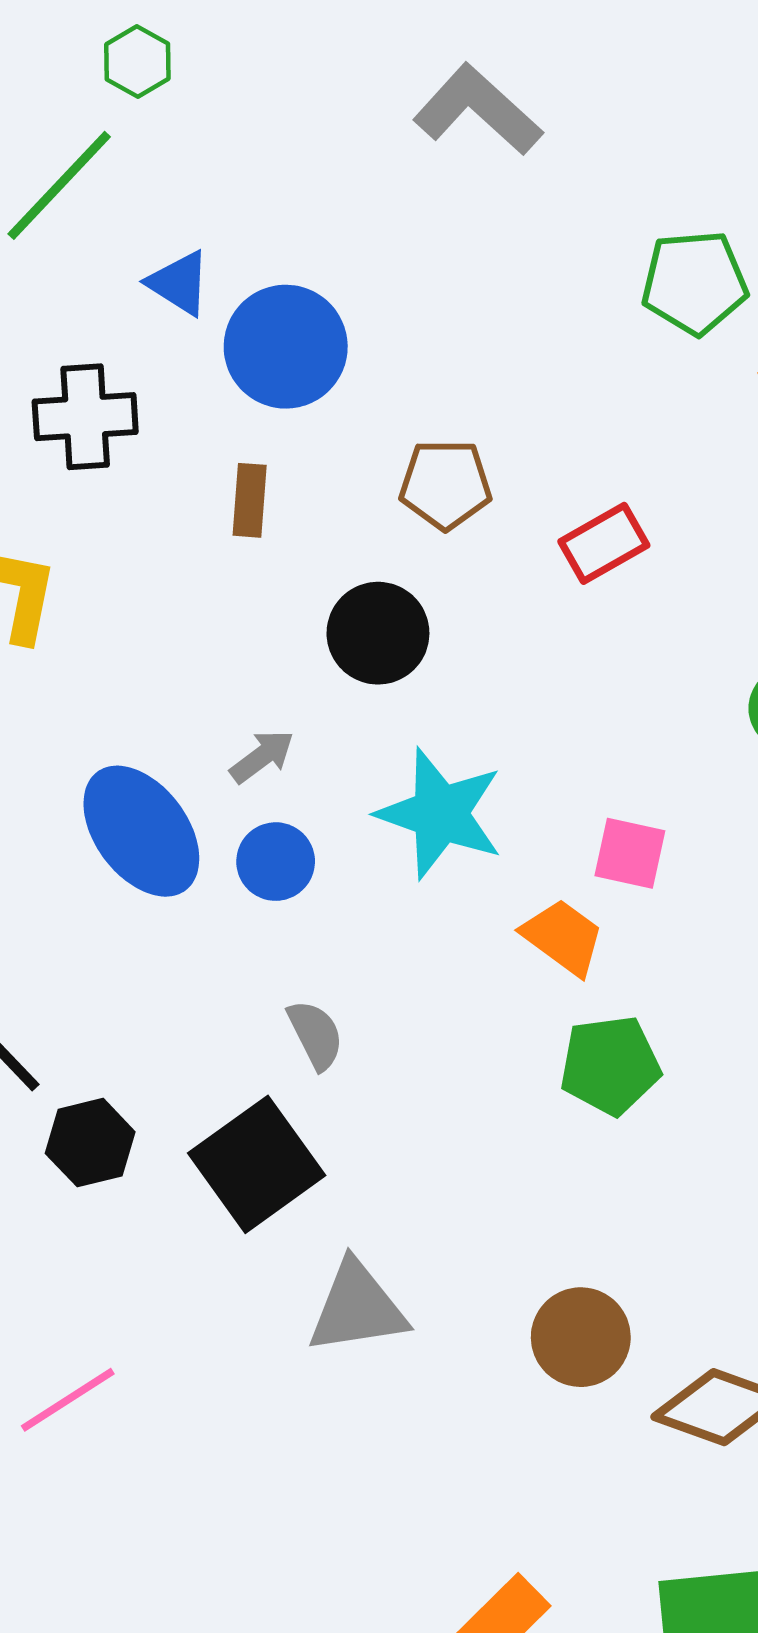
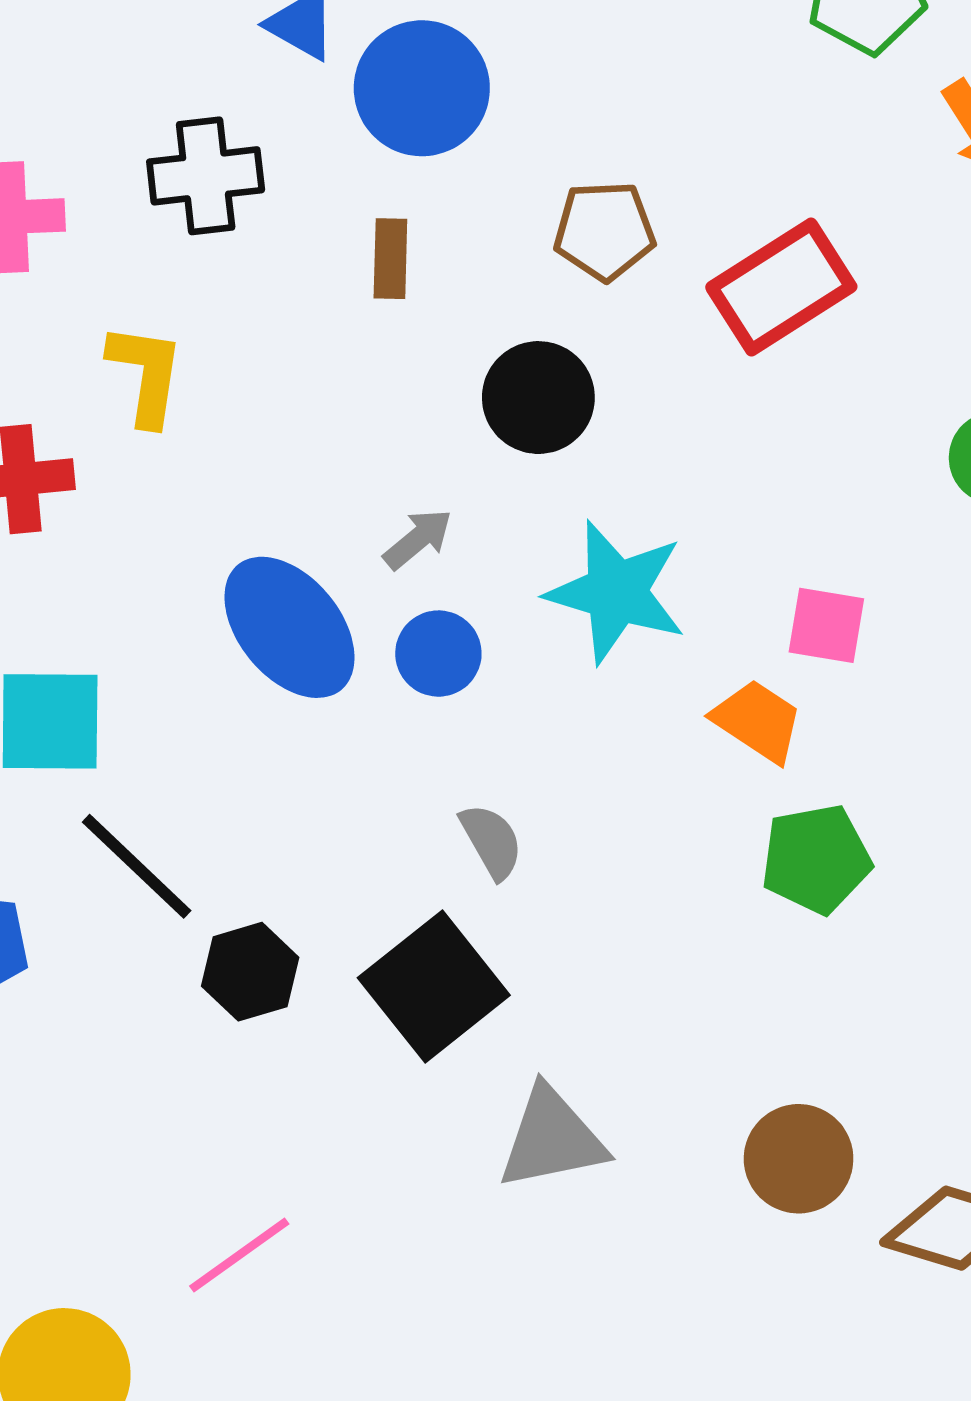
red rectangle: (604, 543) -> (781, 287), size x1.5

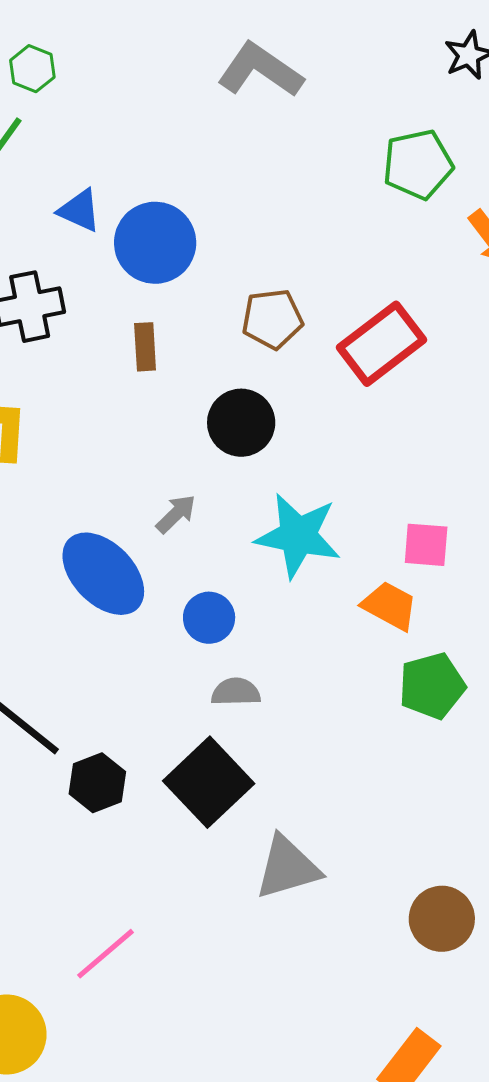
blue circle: (438, 654) -> (209, 618), moved
gray semicircle: (491, 841) -> (236, 692), turned -57
brown circle: (799, 1159) -> (442, 919), moved

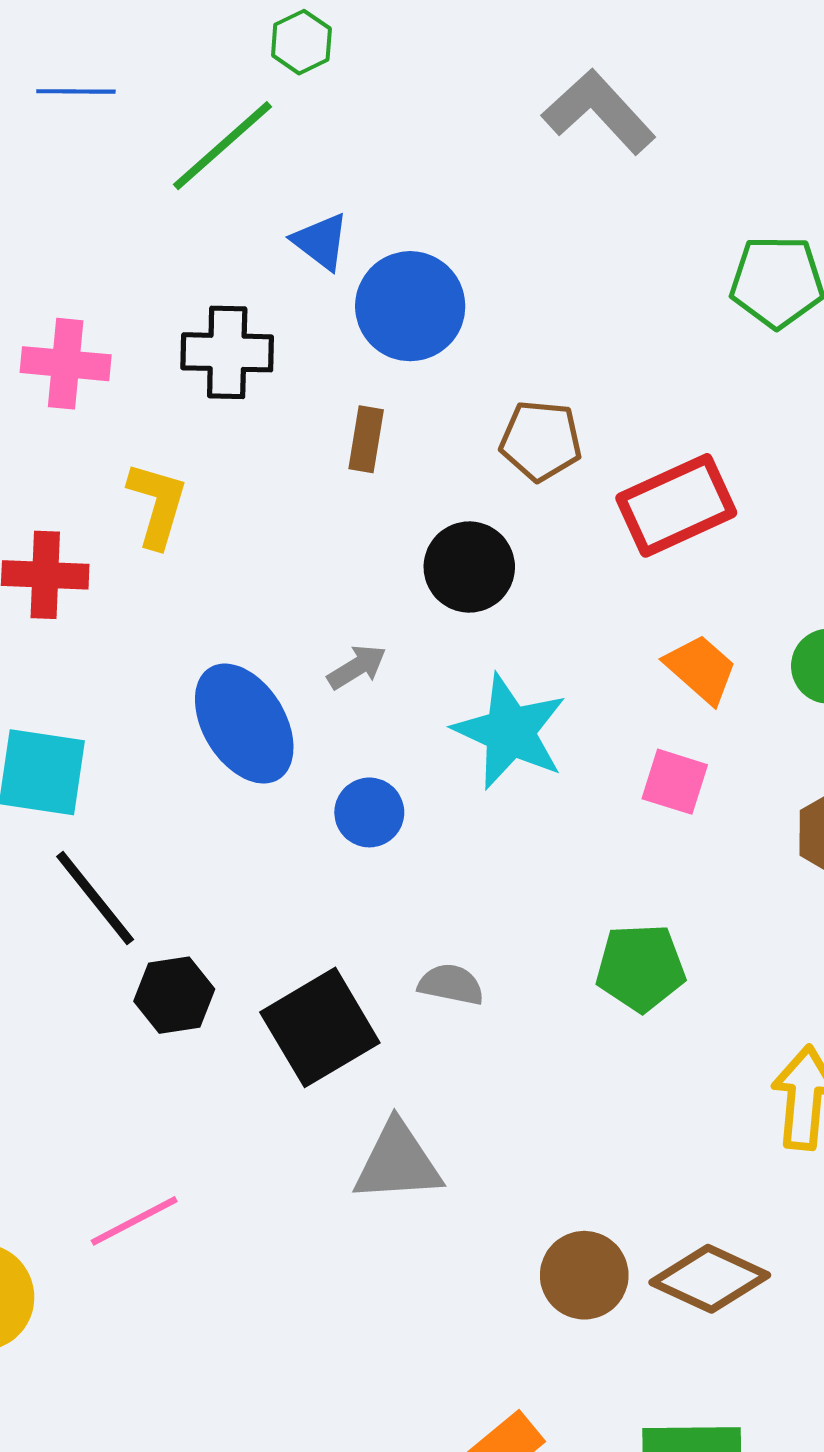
orange trapezoid: (390, 606) -> (701, 669), moved
gray semicircle: (236, 692) -> (451, 984), moved

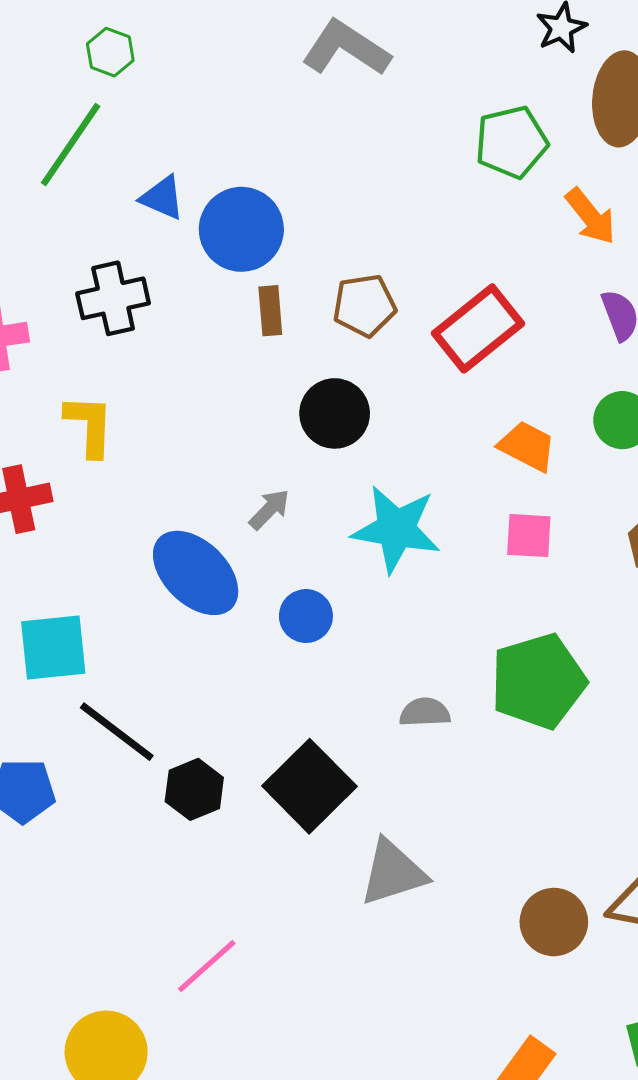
brown rectangle: (366, 439) -> (270, 311), moved
green pentagon: (640, 968) -> (538, 681), size x1.4
gray semicircle: (451, 984) -> (425, 712), moved

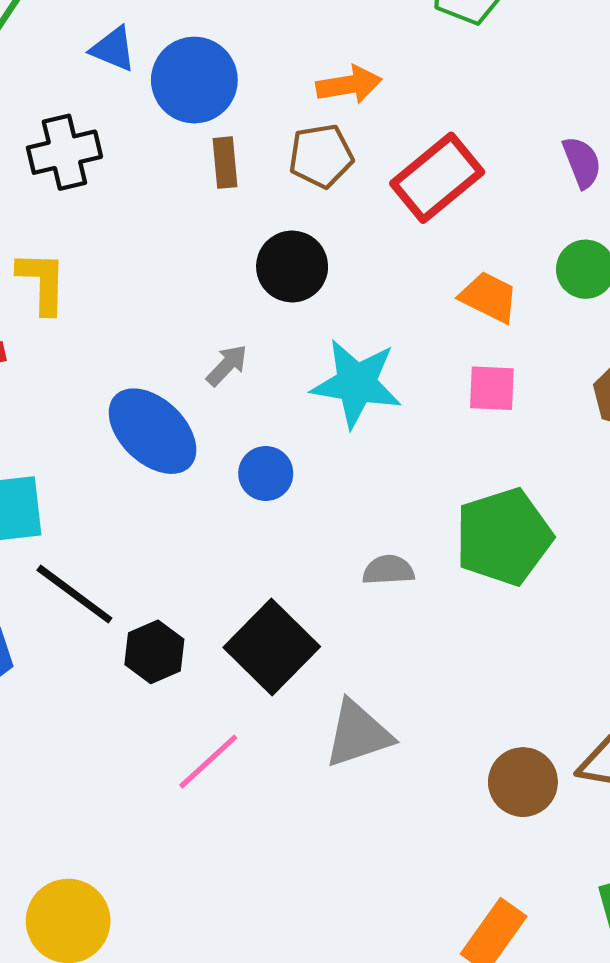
orange arrow: (591, 216) -> (349, 85), moved, turned -60
pink line: (207, 966) -> (208, 762), moved

